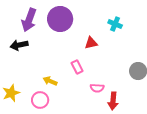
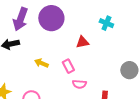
yellow arrow: (50, 81) -> (41, 63), moved
pink semicircle: (97, 88) -> (79, 84), moved

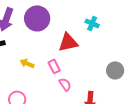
red triangle: (82, 42) -> (68, 42), size x1.5
pink semicircle: (79, 84) -> (65, 84), turned -128

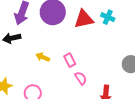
red triangle: (68, 42) -> (84, 19), moved

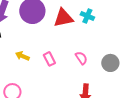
pink semicircle: (81, 78) -> (81, 58), moved

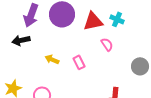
pink semicircle: (81, 58) -> (107, 44), moved

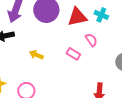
pink rectangle: (79, 62) -> (73, 54), moved, turned -32

